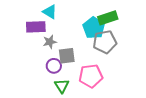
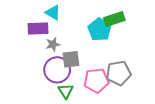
gray pentagon: (105, 42) -> (119, 73), moved
purple circle: (54, 66) -> (57, 70), size x1.6

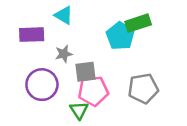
purple rectangle: (38, 28) -> (32, 35), moved
purple circle: (57, 70) -> (42, 85), moved
pink pentagon: (96, 80) -> (93, 91), moved

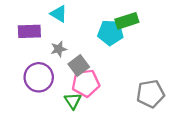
cyan pentagon: (120, 36) -> (110, 33), turned -30
gray square: (86, 72) -> (79, 66), turned -30
gray pentagon: (143, 88) -> (150, 94), moved

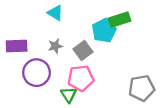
purple rectangle: (29, 31) -> (17, 46), moved
cyan pentagon: (110, 33) -> (104, 31), turned -30
gray square: (79, 66) -> (83, 51), moved

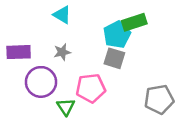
gray square: (83, 51) -> (114, 58), moved, turned -36
green triangle: (69, 95) -> (66, 107), moved

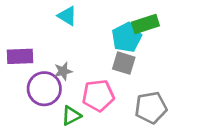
gray star: (62, 52) -> (63, 71), moved
gray pentagon: (159, 99) -> (151, 108), moved
green triangle: (66, 107) -> (71, 116), turned 36

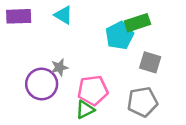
purple rectangle: (20, 56) -> (19, 16), moved
gray square: (124, 63) -> (150, 62), moved
green triangle: (71, 116) -> (85, 110), moved

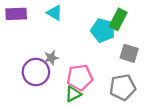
green rectangle: (137, 23) -> (118, 19), turned -45
cyan pentagon: (120, 35) -> (103, 30), turned -30

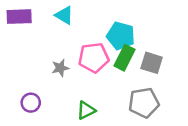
green rectangle: (118, 19) -> (125, 58), moved
purple circle: (36, 72) -> (31, 103), moved, size x0.6
pink pentagon: (80, 77) -> (94, 58), moved

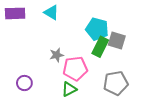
pink pentagon: (94, 58) -> (75, 68), moved
gray square: (152, 63) -> (117, 40), moved
gray star: (60, 68) -> (57, 55), moved

